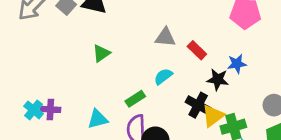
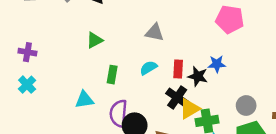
red rectangle: (197, 50) -> (178, 69), moved, turned 42
green rectangle: (135, 99) -> (112, 75), moved, turned -54
purple cross: (50, 109) -> (27, 52), moved

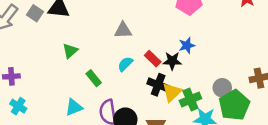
red rectangle: (178, 69) -> (153, 59), turned -35
green rectangle: (112, 75) -> (94, 78), turned -35
gray circle: (246, 105) -> (222, 88), moved

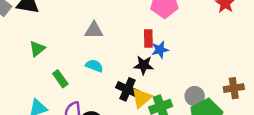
red rectangle: (153, 59) -> (148, 38), moved, turned 42
cyan semicircle: (125, 64) -> (94, 66), turned 63

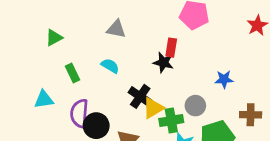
blue star: (160, 50) -> (224, 79), moved
black star: (144, 65) -> (163, 62), moved
gray circle: (195, 96) -> (195, 106), moved

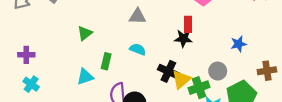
green rectangle: (72, 73) -> (106, 61), turned 49
cyan triangle: (44, 99) -> (85, 77), moved

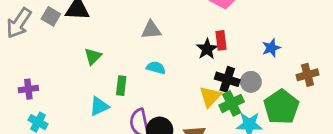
red rectangle: (188, 24) -> (221, 40), moved
black star: (183, 38) -> (207, 49), turned -30
black cross: (168, 71) -> (227, 79), moved

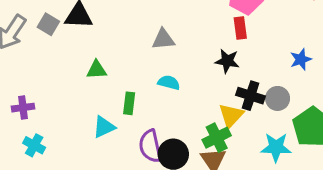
red rectangle: (221, 40) -> (240, 28), moved
black star: (207, 49) -> (227, 61), turned -30
green triangle: (93, 56) -> (97, 70), turned 42
green cross: (232, 103) -> (217, 138), moved

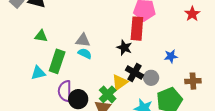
red rectangle: (240, 28) -> (137, 29), size x1.6
gray triangle: (163, 39) -> (83, 40), moved
green rectangle: (129, 103) -> (57, 61), size x1.6
green cross: (217, 138) -> (108, 94), turned -30

